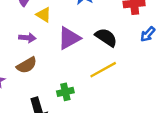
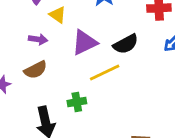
black semicircle: (106, 37) -> (126, 44), turned 115
yellow line: (103, 70) -> (105, 73), moved

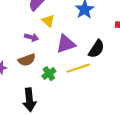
black semicircle: (126, 44) -> (96, 49), turned -36
green cross: (77, 102) -> (49, 74), moved, turned -32

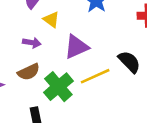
black semicircle: (96, 49) -> (129, 62), moved, turned -72
green cross: (49, 74) -> (58, 87), size x1.6

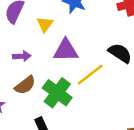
yellow triangle: (51, 20) -> (45, 24), moved, turned 42
purple triangle: (76, 47) -> (66, 50), turned 36

